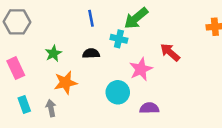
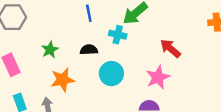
pink star: (141, 69) -> (158, 77), moved
cyan circle: (118, 92) -> (111, 74), moved

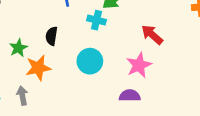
green star: (50, 50) -> (18, 48), moved
black semicircle: (89, 50) -> (51, 36), moved, turned -78

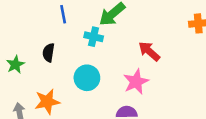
orange star: (38, 68) -> (47, 102), moved

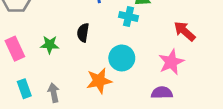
green star: (15, 65) -> (50, 45), turned 30
orange star: (47, 102) -> (99, 81), moved

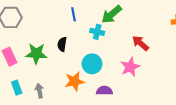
green star: (50, 45) -> (36, 54), size x1.5
purple semicircle: (162, 93) -> (104, 91), moved

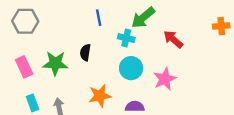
red arrow: (140, 43) -> (173, 39), moved
cyan circle: (92, 64) -> (131, 68), moved

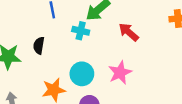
cyan circle: (131, 68) -> (82, 74), moved

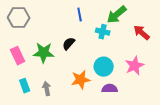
black semicircle: (39, 46) -> (69, 44), turned 32

